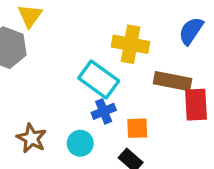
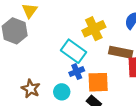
yellow cross: (131, 44) -> (94, 29), turned -35
orange square: (137, 128) -> (98, 82), size x1.5

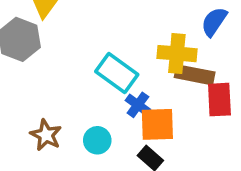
yellow cross: (94, 29) -> (177, 54), moved, turned 30
blue cross: (77, 72) -> (138, 105), moved, turned -32

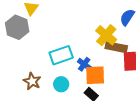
yellow cross: (177, 54) -> (106, 35), turned 35
cyan rectangle: (117, 73) -> (61, 55), moved, turned -55

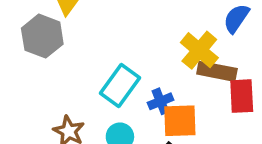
cyan rectangle: (61, 55) -> (120, 85), turned -35
blue cross: (84, 64) -> (161, 101), turned 32

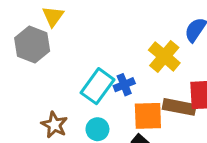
brown rectangle: (217, 71) -> (179, 107), moved
blue cross: (161, 101) -> (124, 85), moved

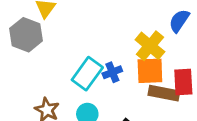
orange square: (148, 116) -> (150, 71), moved

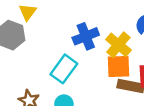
blue cross: (112, 72) -> (86, 36), moved, size x1.5

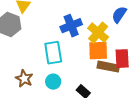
cyan rectangle: (64, 69) -> (53, 53), turned -45

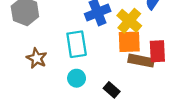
brown star: (24, 79) -> (37, 58), moved

